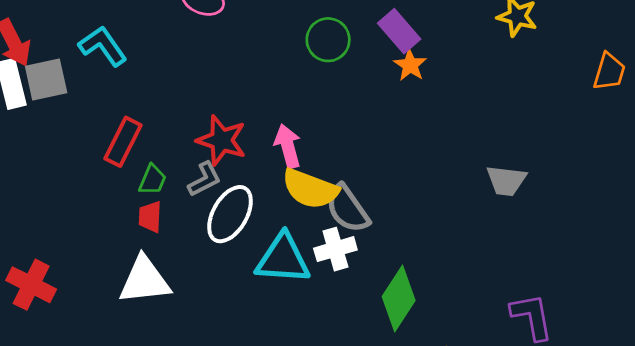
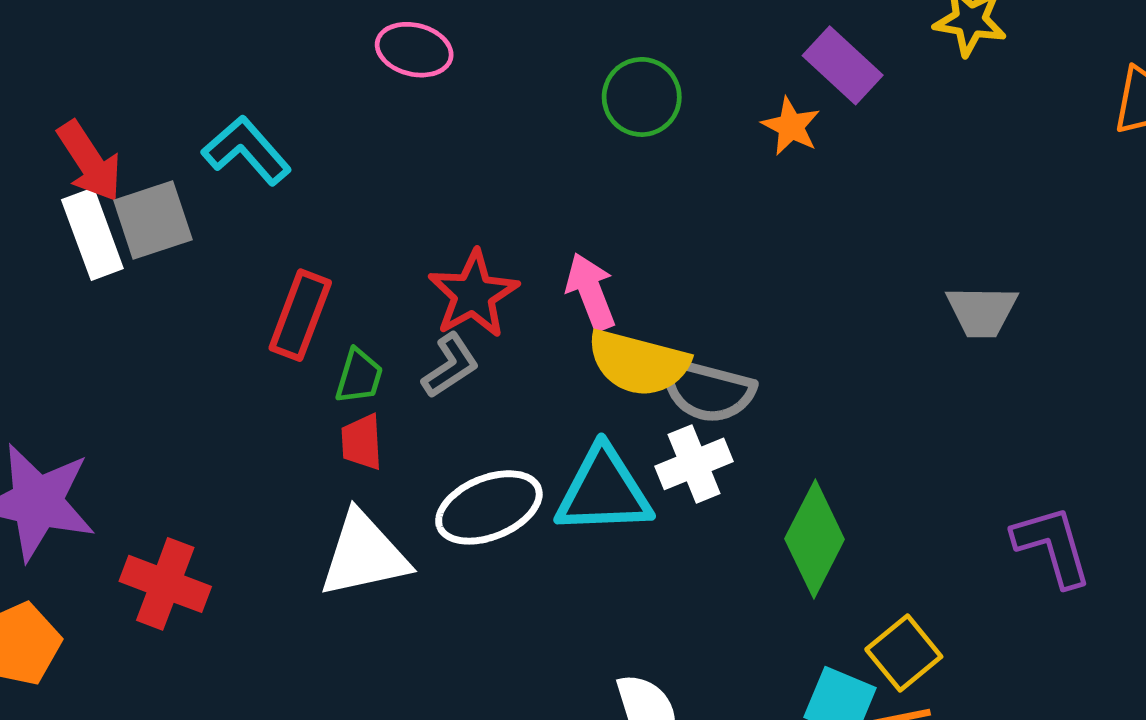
purple rectangle: (399, 31) -> (843, 65), moved
red star: (222, 140) -> (473, 294), turned 30
gray semicircle: (347, 209) -> (708, 391), turned -34
white ellipse: (230, 214) -> (489, 507), moved, turned 44

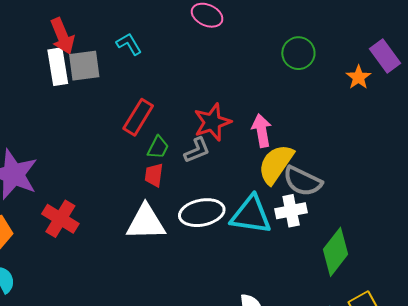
cyan L-shape: (247, 150) -> (129, 44), size x0.7
yellow semicircle: (638, 363) -> (276, 164), turned 99

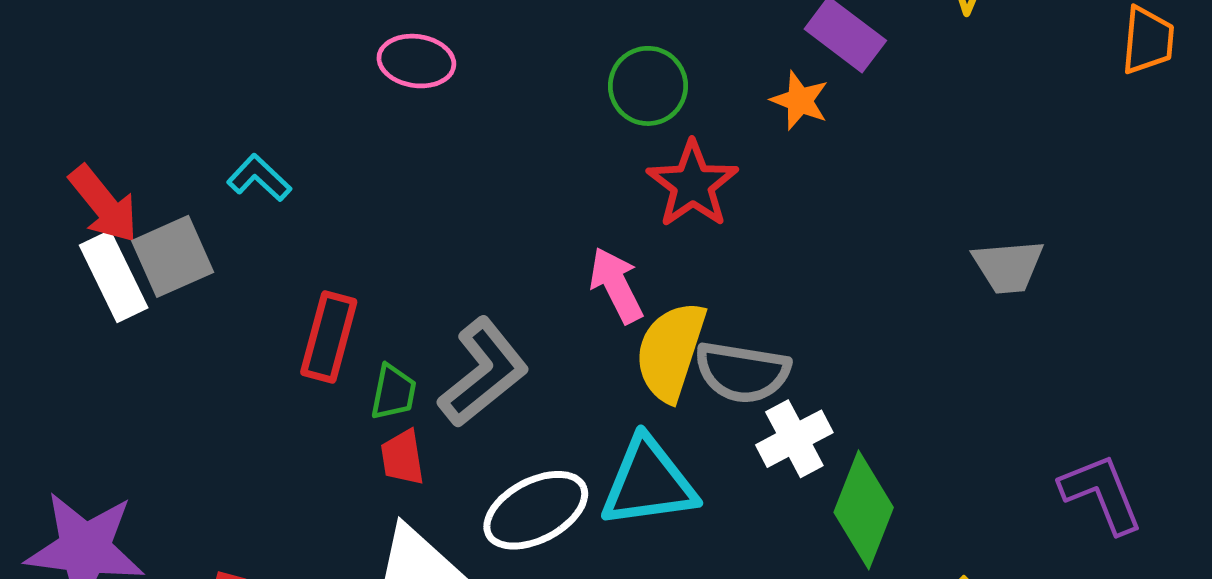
red star: (212, 122) -> (693, 184), moved
gray L-shape: (197, 150) -> (483, 373), size x1.6
white cross: (291, 211) -> (794, 439), moved

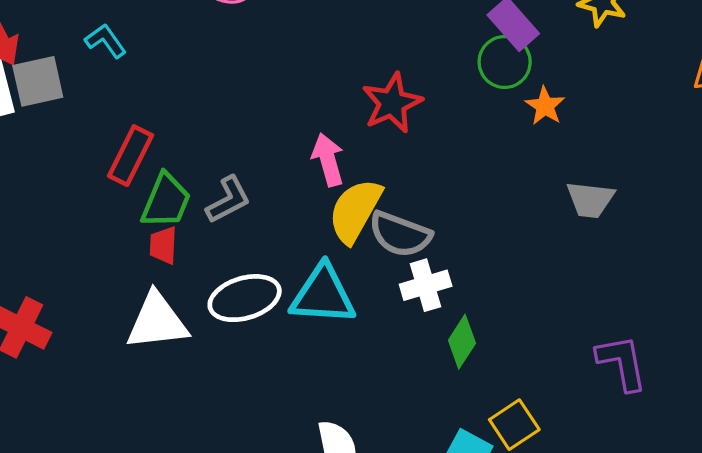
green circle: (648, 86) -> (505, 62), moved
orange star: (800, 101) -> (545, 106), moved
gray L-shape: (483, 373) -> (228, 200), size x0.7
green trapezoid: (393, 392) -> (166, 201), size x1.5
green diamond: (864, 510) -> (462, 342), size x0.7

